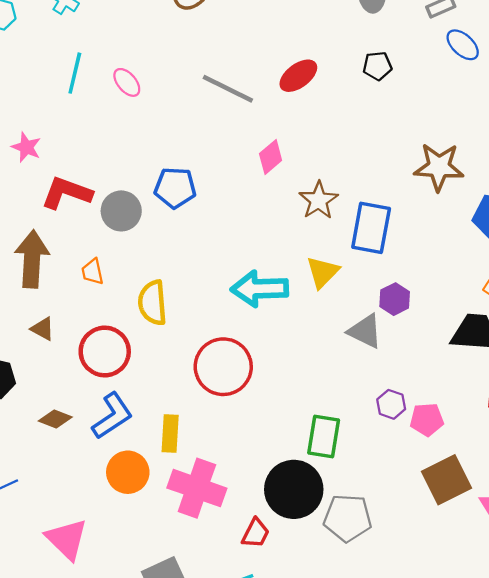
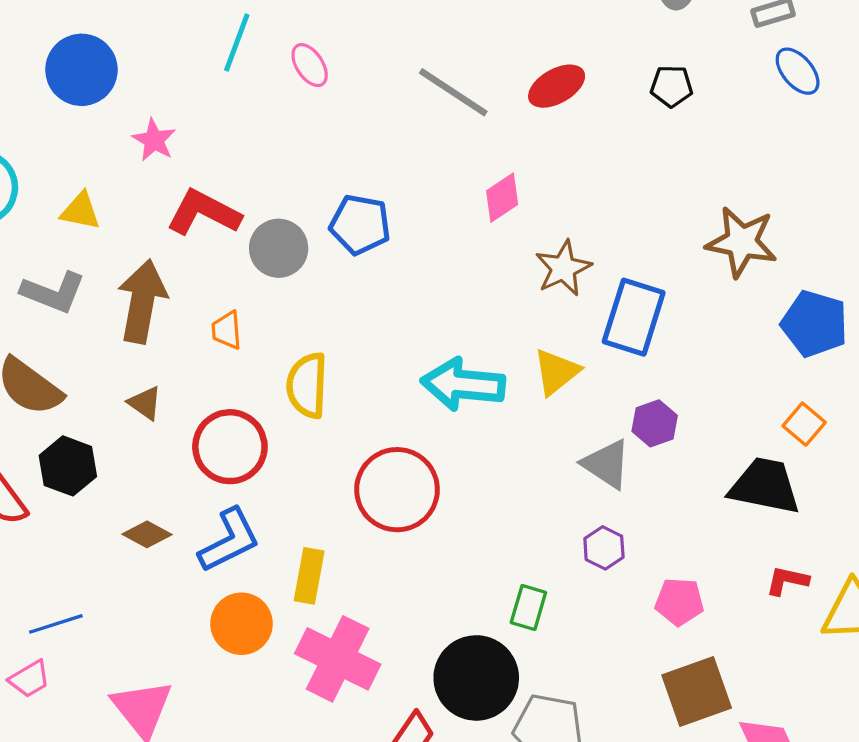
purple hexagon: (391, 404) -> (604, 548), moved
green rectangle: (324, 436) -> (528, 608), size x0.7

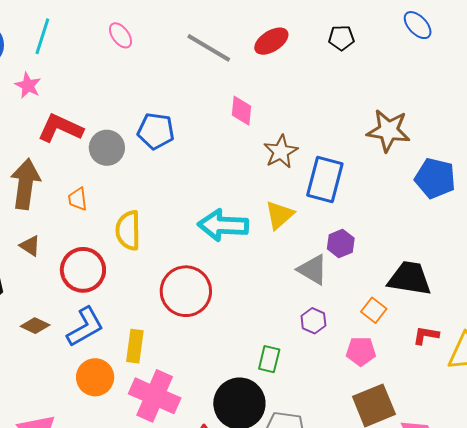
cyan line: (237, 42) -> (42, 36), moved
pink diamond: (502, 198) -> (241, 111), turned -48
orange square: (804, 424) -> (374, 310), moved

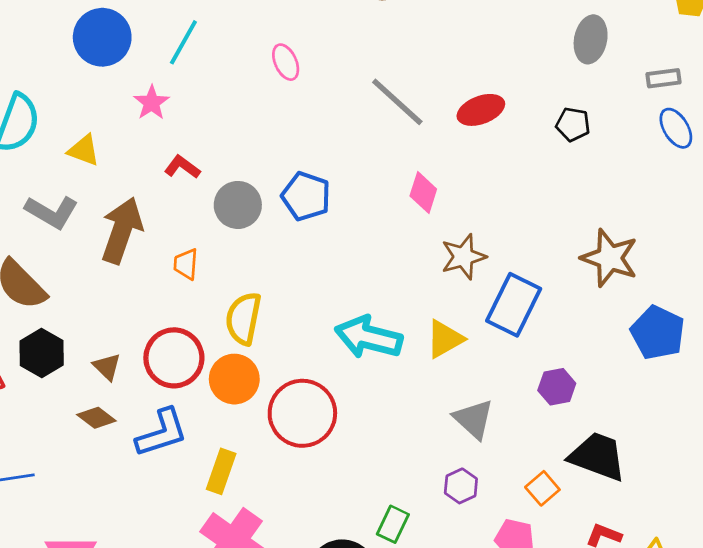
red L-shape: (60, 128) -> (182, 167), size x0.6
purple hexagon: (341, 243) -> (557, 387), moved
brown triangle: (30, 246) -> (107, 367), moved
orange circle: (95, 377) -> (234, 379), moved

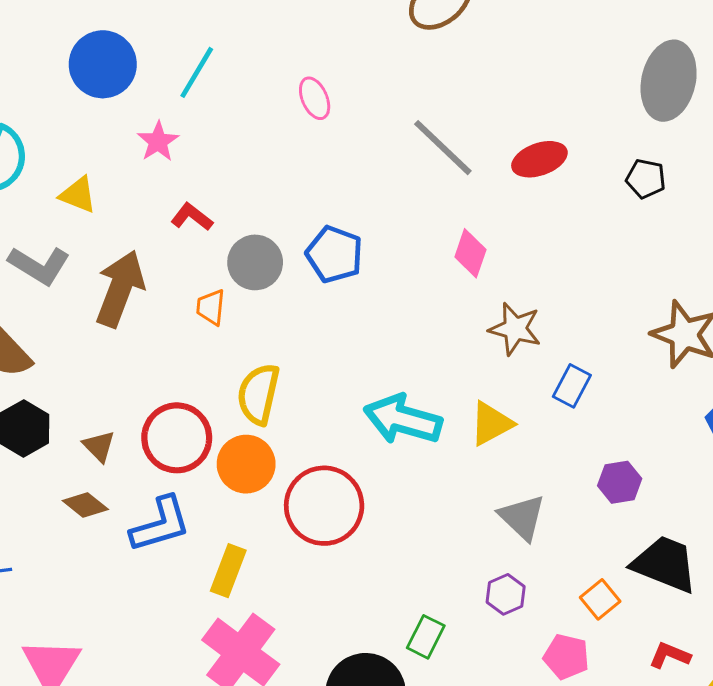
gray ellipse: (591, 39) -> (669, 81), size x1.4
brown star: (463, 257) -> (515, 329), turned 30
orange trapezoid: (186, 264) -> (211, 307), moved
blue rectangle: (514, 305) -> (572, 386), size x0.6

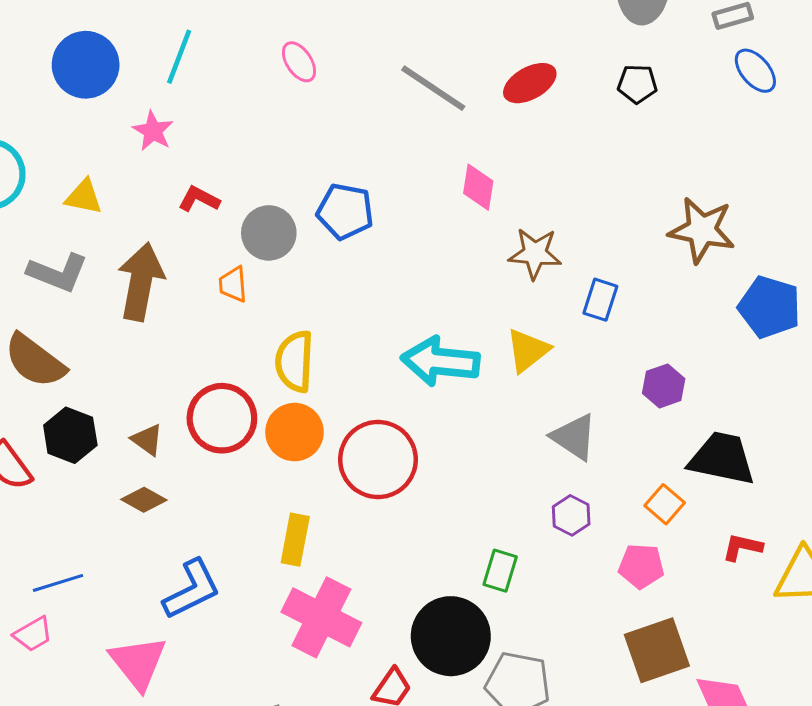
blue L-shape: (160, 524) -> (192, 589), moved

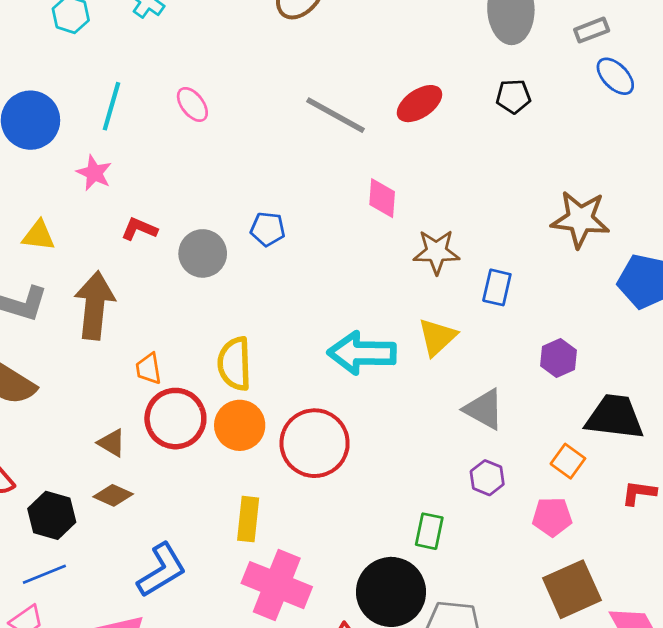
pink ellipse: (299, 62) -> (192, 104), moved
blue pentagon: (345, 211) -> (268, 229), size x0.7
orange trapezoid: (233, 284) -> (149, 369), moved
black hexagon: (70, 435) -> (52, 515), moved

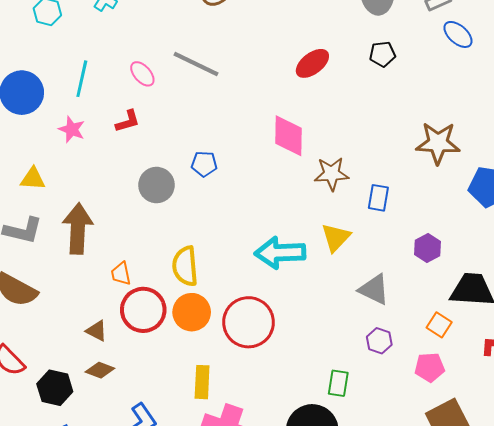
gray line: (336, 115) -> (196, 64), moved
pink diamond: (382, 198) -> (289, 136), size x1.4
red L-shape: (139, 229) -> (128, 121), moved, turned 144

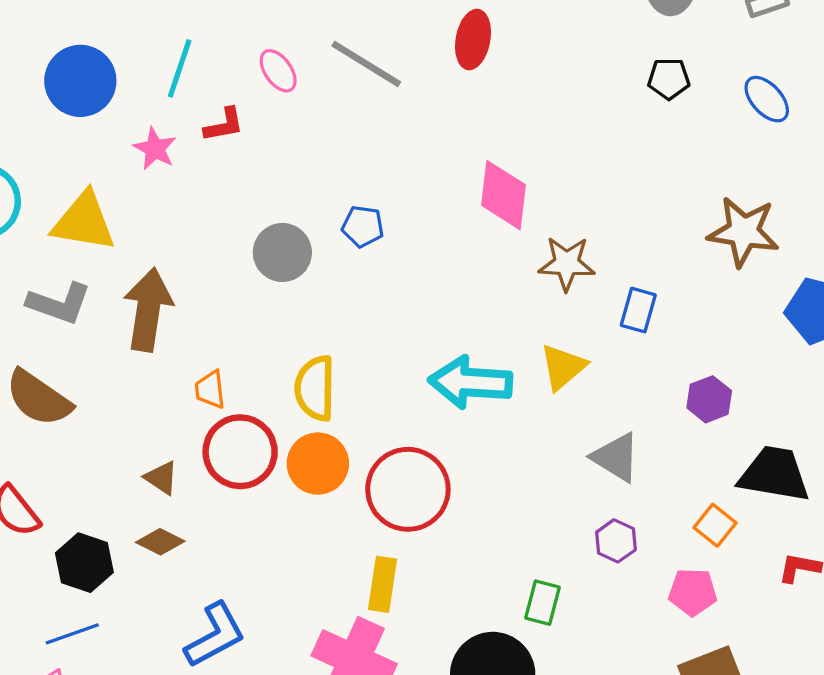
blue ellipse: (458, 34) -> (767, 99), moved
red ellipse: (312, 63) -> (473, 40), moved, turned -48
red L-shape: (128, 121) -> (224, 125), moved
yellow triangle: (33, 179) -> (84, 222), size x1.6
yellow rectangle: (202, 382) -> (382, 584), moved

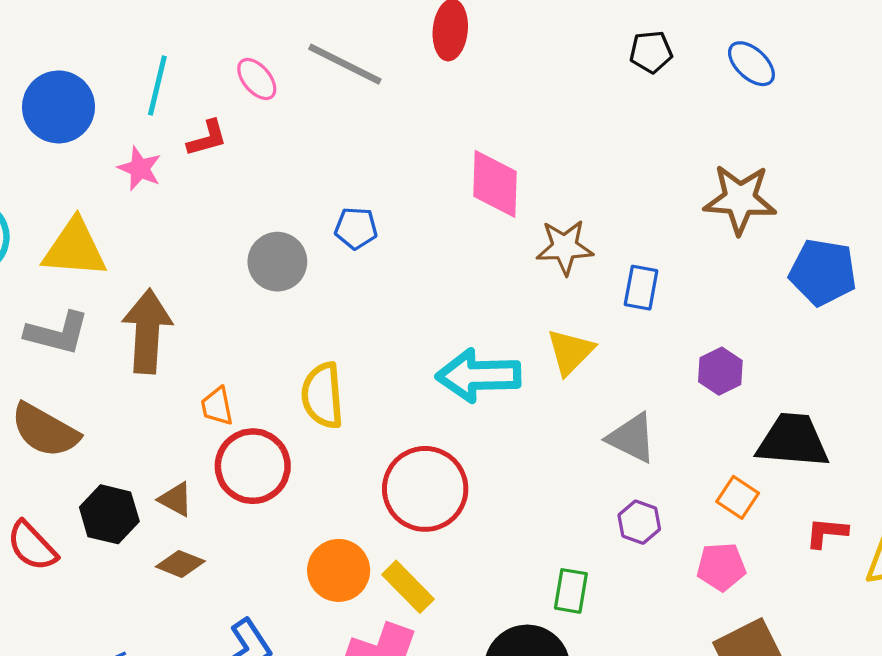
orange circle: (318, 464) -> (339, 570), moved
black hexagon: (84, 563) -> (109, 514), moved
yellow rectangle: (382, 584) -> (408, 587), turned -48

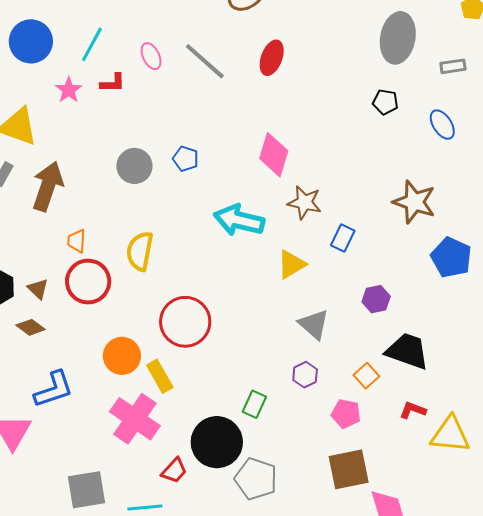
cyan arrow: (478, 376) -> (239, 220), moved

